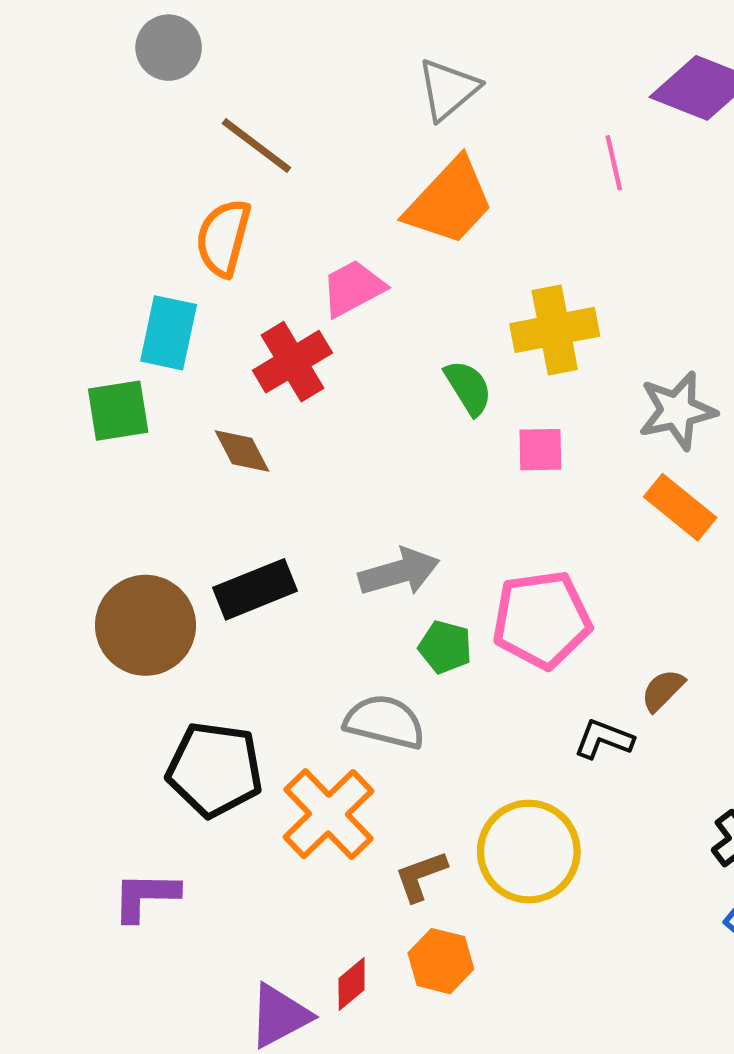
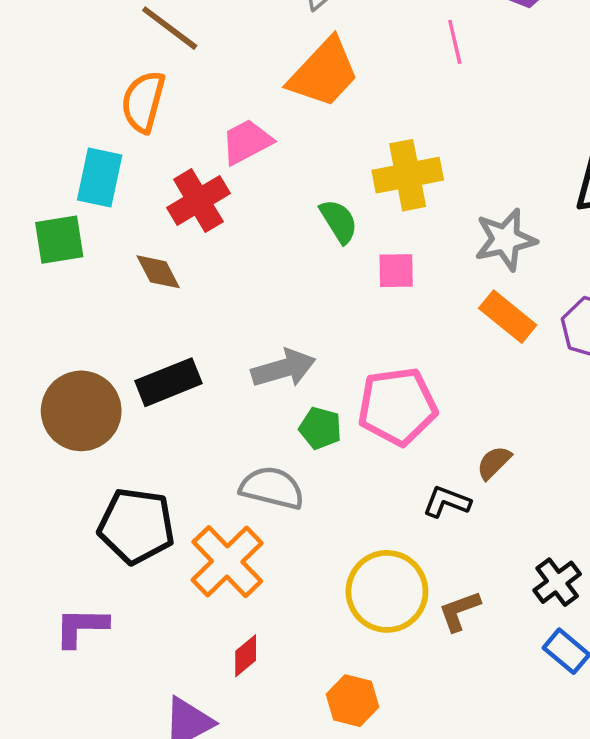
brown L-shape: (421, 876) -> (459, 611), moved
orange hexagon: (441, 961) -> (352, 701), moved
red diamond: (352, 984) -> (246, 656), moved

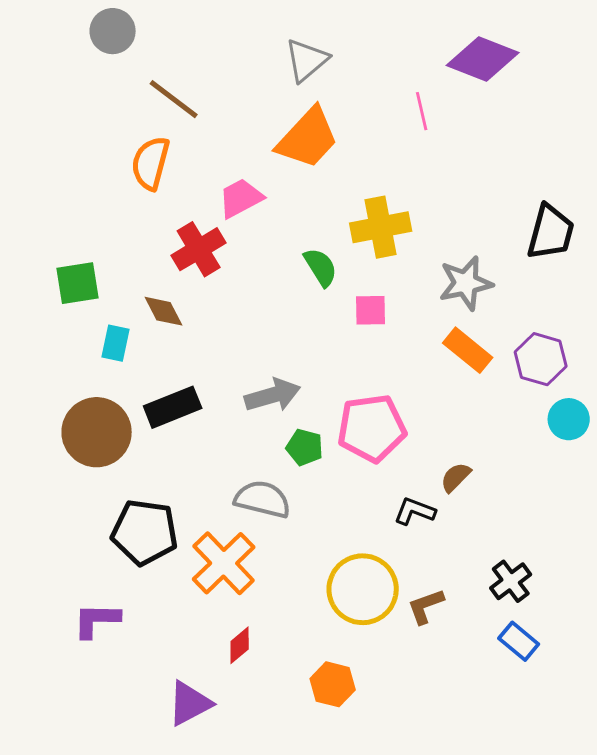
cyan rectangle: (100, 178) -> (116, 343), moved, size x0.7

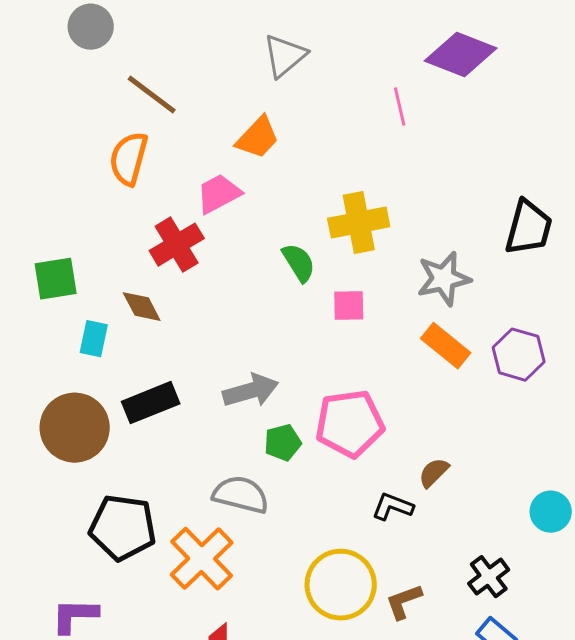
orange trapezoid: (308, 138) -> (258, 138), moved, size x0.7
cyan circle: (569, 419) -> (551, 512), moved
green pentagon: (305, 447) -> (283, 443), turned -30

